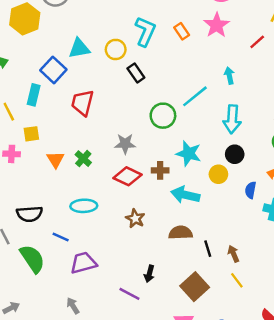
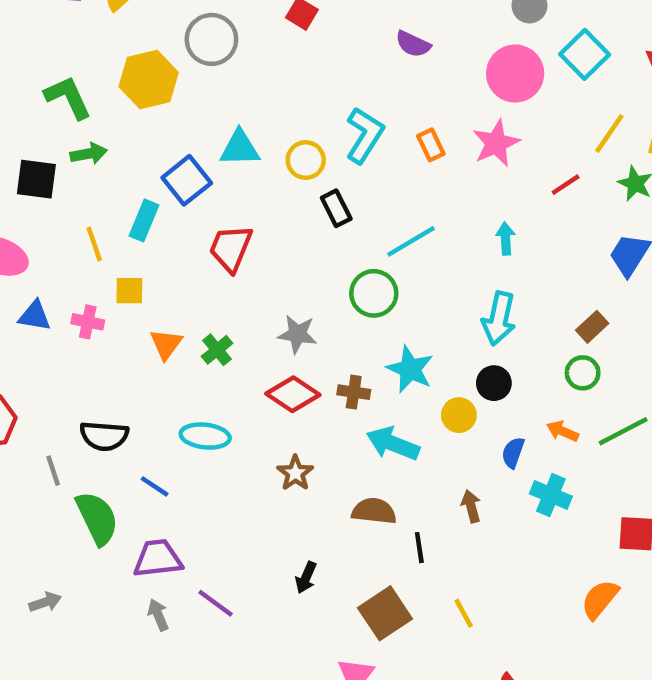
cyan line: (195, 96) -> (411, 241), moved
brown arrow: (233, 254) -> (471, 506), moved
purple trapezoid: (83, 263) -> (158, 559), moved
purple line: (129, 294) -> (216, 603), moved

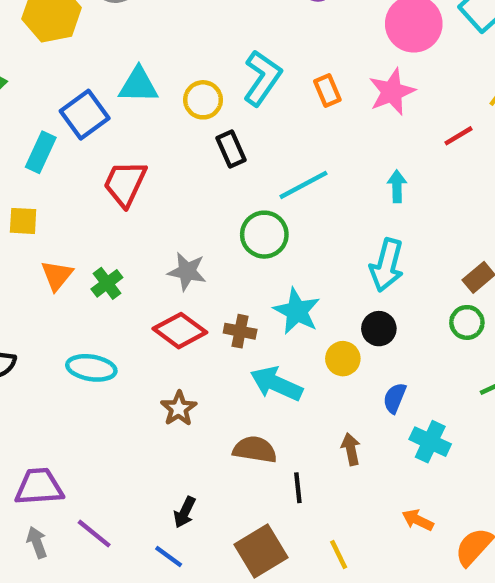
orange arrow: (563, 431) -> (418, 520), moved
blue line: (155, 486) -> (169, 557), moved

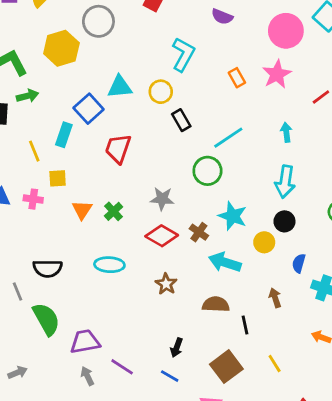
cyan L-shape: (262, 78) -> (183, 54), moved
brown cross: (240, 331) -> (199, 232), turned 30

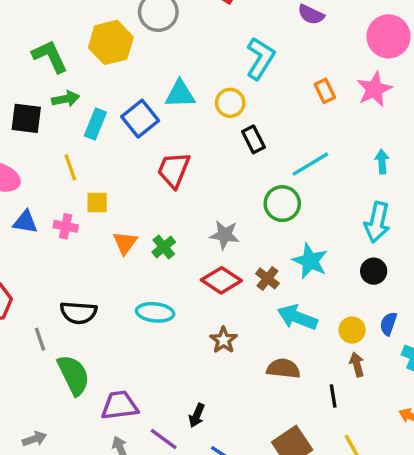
cyan rectangle: (64, 135) -> (95, 124), moved
yellow circle: (264, 242) -> (352, 330), moved
black line: (245, 325) -> (333, 396), moved
black arrow: (177, 348) -> (197, 415), moved

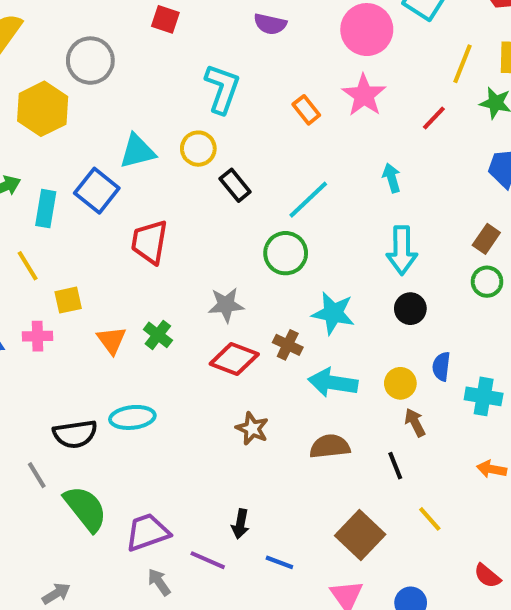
cyan ellipse: (155, 312) -> (132, 417), moved

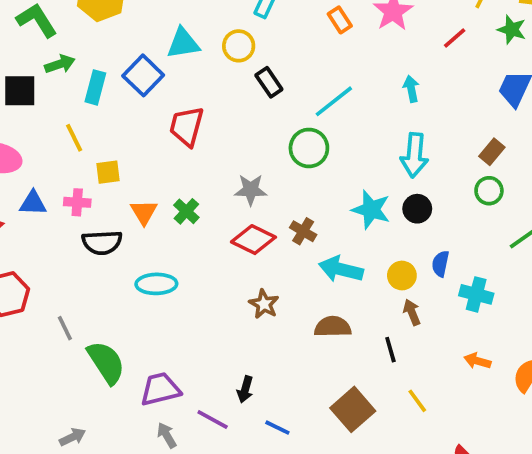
cyan star: (333, 313) -> (371, 210), moved
black semicircle: (75, 434) -> (102, 242), moved

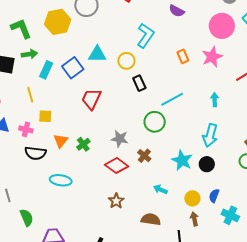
brown cross: (303, 231) -> (144, 156), moved
cyan arrow: (341, 269) -> (160, 189), size x0.6
green semicircle: (106, 362) -> (27, 218), size x0.7

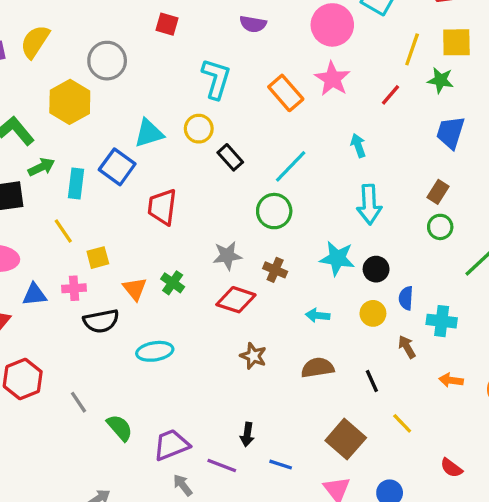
orange rectangle: (183, 56) -> (286, 93), size x1.5
black circle: (207, 164) -> (376, 269), moved
brown arrow: (194, 219) -> (407, 347), moved

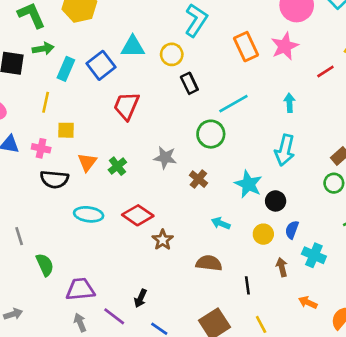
yellow line: (63, 231) -> (46, 102), turned 30
red diamond: (236, 300) -> (138, 215), moved

